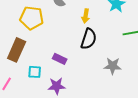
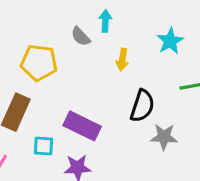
black semicircle: (89, 39) -> (142, 106), moved
purple rectangle: (60, 59) -> (82, 126), size x1.6

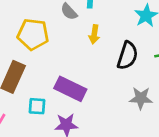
yellow arrow: (122, 60) -> (94, 34), moved
black semicircle: (142, 106) -> (127, 56), moved

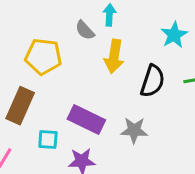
yellow arrow: (94, 34) -> (114, 56), size x1.5
gray star: (141, 98) -> (134, 130), moved

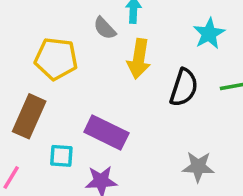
gray star: (134, 130) -> (198, 167), moved

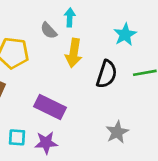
cyan square: (61, 156) -> (17, 137), moved
gray star: (198, 167) -> (117, 132), turned -30

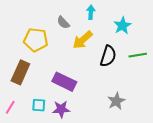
cyan arrow: (70, 17) -> (91, 12), moved
yellow arrow: (74, 53) -> (83, 40), turned 40

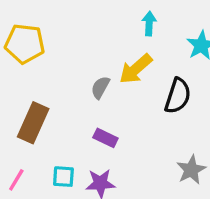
gray semicircle: (63, 22) -> (100, 87), moved, turned 72
yellow pentagon: (36, 40) -> (25, 44), moved
purple rectangle: (64, 82) -> (105, 138), size x0.6

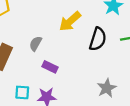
gray semicircle: (100, 87) -> (36, 44), moved

